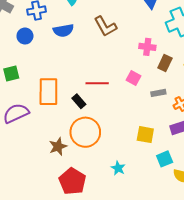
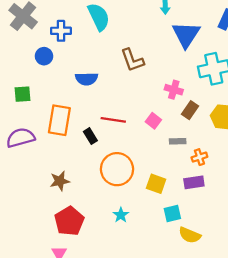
blue semicircle: (63, 30) -> (87, 79), moved
orange circle: (85, 132) -> (117, 169), moved

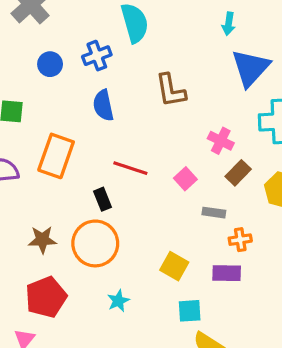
blue cross: (61, 31) -> (97, 56), moved, turned -30
blue semicircle: (87, 79) -> (103, 105), turned 70
black rectangle: (90, 136) -> (103, 199), moved
orange circle: (117, 169) -> (95, 243), moved

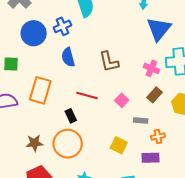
blue circle: (50, 64) -> (34, 33), size x1.6
brown L-shape: (171, 90) -> (109, 62), moved
pink cross: (221, 141) -> (151, 68), moved
yellow square: (174, 266) -> (119, 145), moved

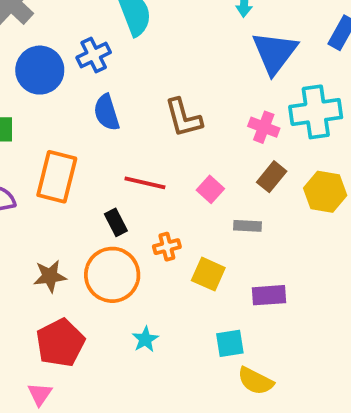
orange cross: (158, 137) -> (167, 247), moved

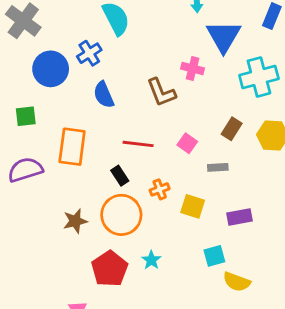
pink cross: (264, 127) -> (193, 69), moved
red pentagon: (60, 343) -> (110, 269), moved

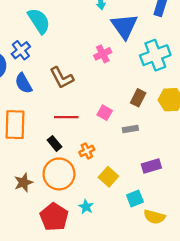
pink cross: (193, 69) -> (103, 54), turned -35
brown L-shape: (161, 92) -> (62, 78), moved
blue semicircle: (104, 95) -> (23, 83), moved
yellow square: (193, 206) -> (108, 177), moved, turned 30

